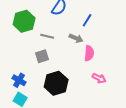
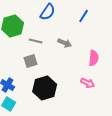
blue line: (87, 20) -> (84, 16), moved
pink semicircle: (89, 53) -> (94, 58), moved

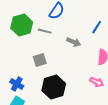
blue line: (84, 16) -> (97, 27), moved
gray line: (36, 41) -> (45, 31), moved

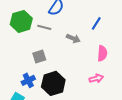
pink arrow: (97, 82) -> (96, 78), turned -40
blue cross: (17, 84) -> (28, 80), moved, turned 32

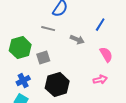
green hexagon: (21, 21) -> (20, 48), moved
pink semicircle: (102, 53) -> (106, 55), turned -35
blue cross: (28, 80) -> (23, 81), moved

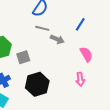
gray line: (48, 29) -> (42, 28), moved
pink arrow: (100, 80) -> (80, 79), turned 96

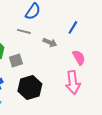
gray line: (42, 28) -> (24, 31), moved
pink arrow: (80, 79) -> (73, 82), size x1.6

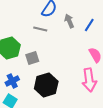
gray arrow: (50, 42) -> (69, 21), moved, turned -136

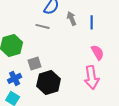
blue line: (89, 25) -> (92, 22), turned -32
gray square: (32, 58) -> (35, 63), moved

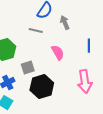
blue line: (92, 22) -> (89, 46), moved
pink semicircle: (98, 52) -> (58, 53), moved

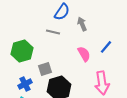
blue line: (89, 46) -> (106, 47), turned 40
pink semicircle: (58, 53) -> (84, 54), moved

